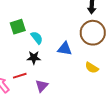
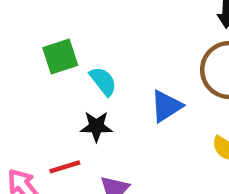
blue triangle: (65, 49) -> (166, 106), turned -42

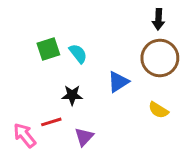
cyan semicircle: (103, 81) -> (78, 54), moved

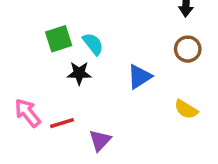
brown circle: (160, 58) -> (188, 49), size x0.6
black star: (72, 95) -> (79, 73), moved
pink arrow: (25, 135) -> (28, 113), moved

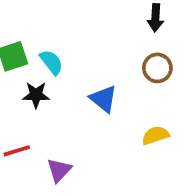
blue triangle: (139, 77) -> (103, 99), turned -48
yellow semicircle: (186, 109) -> (155, 135), turned 130

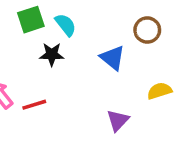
brown circle: (157, 68) -> (147, 30), moved
purple triangle: (59, 170) -> (118, 120), moved

